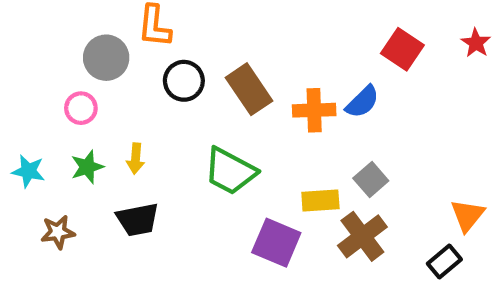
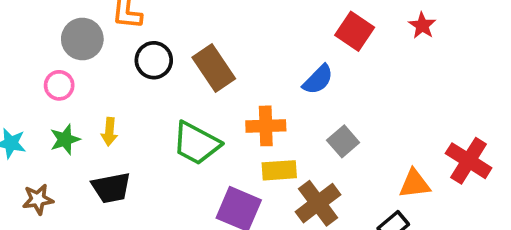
orange cross: (314, 110) -> (266, 126), moved
gray square: (371, 180) -> (343, 141), moved
orange triangle: (468, 215) -> (415, 184), turned 44

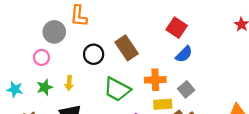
red square: (355, 31) -> (177, 28), moved
black circle: (154, 60) -> (94, 54), moved
gray square: (343, 141) -> (186, 89), moved

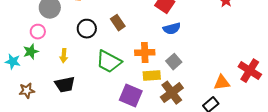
brown rectangle: (127, 48) -> (118, 23), size x0.7
blue semicircle: (184, 54) -> (172, 29), turned 30
green star: (45, 87) -> (31, 52), moved

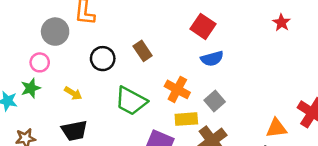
orange cross: (145, 53) -> (177, 89), turned 30
yellow arrow: (64, 56) -> (73, 93), turned -64

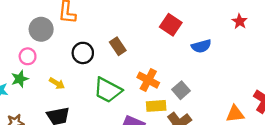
blue semicircle: (212, 59) -> (201, 46), moved

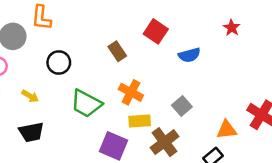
brown rectangle: (118, 46) -> (117, 51), moved
gray square: (181, 90) -> (182, 106), moved

